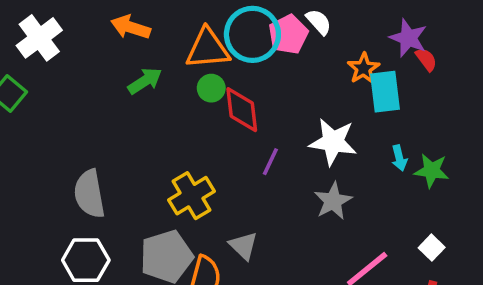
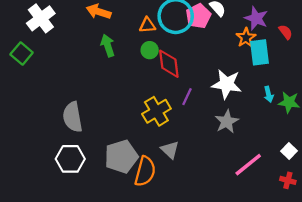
purple star: (408, 38) -> (256, 18), moved
orange triangle: (208, 49) -> (147, 25), size x0.6
green arrow: (145, 81) -> (108, 46), turned -75
yellow cross: (192, 196) -> (156, 111), moved

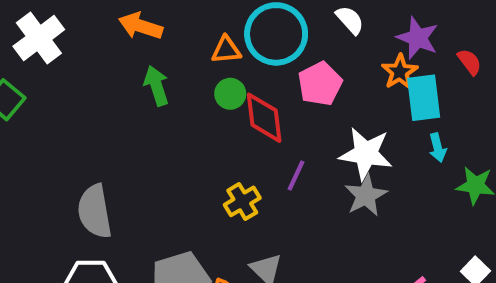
pink pentagon: (198, 16) -> (320, 84), moved
cyan arrow: (269, 94) -> (438, 148), moved
yellow cross: (156, 111) -> (242, 201), size x0.7
gray star: (227, 122) -> (366, 195), moved

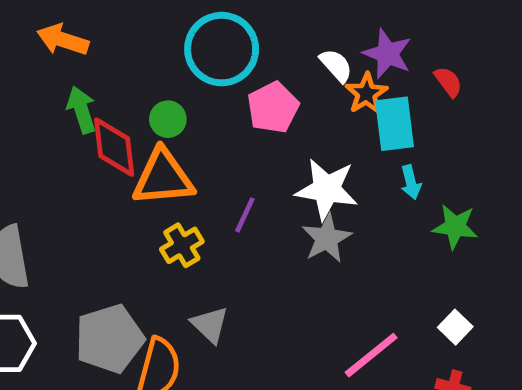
white semicircle: (350, 20) -> (336, 65), moved
orange triangle: (226, 50) -> (163, 178), moved, size x1.8
red diamond: (264, 118) -> (114, 147), moved

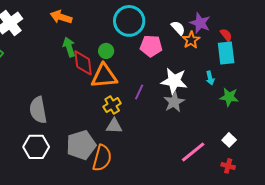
pink pentagon: (273, 107) -> (151, 46), turned 30
cyan rectangle: (394, 124) -> (226, 53), moved
gray triangle: (210, 325) -> (114, 126), moved, turned -42

